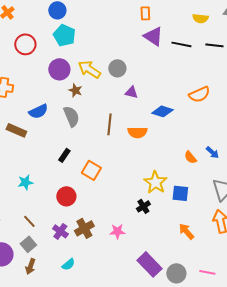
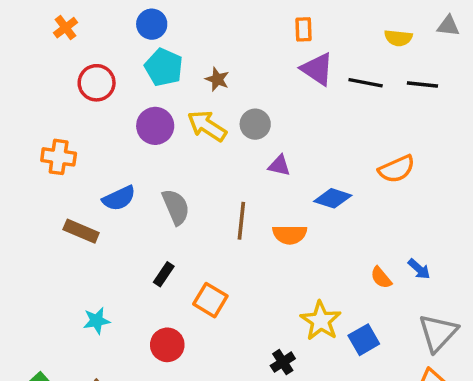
brown star: (75, 90) -> (217, 79), moved
blue square: (180, 193) -> (364, 340), turned -36
black cross: (143, 206) -> (283, 362), moved

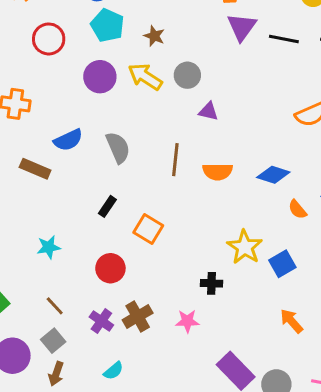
purple triangle: (317, 69) -> (242, 27), turned 32
blue diamond: (333, 198) -> (273, 175), moved
black cross: (283, 362) -> (212, 283), turned 35

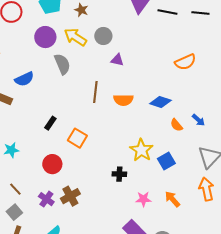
gray semicircle: (118, 148) -> (62, 64), moved
pink star: (187, 321) -> (143, 199), moved

